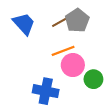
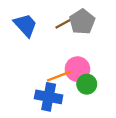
orange line: (63, 51) -> (59, 76), moved
green circle: (93, 79) -> (87, 84), moved

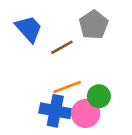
brown line: (65, 23) -> (62, 47), moved
pink circle: (77, 69) -> (86, 113), moved

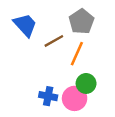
orange line: (67, 87) -> (77, 54), moved, turned -45
blue cross: (55, 111) -> (48, 96), size x0.7

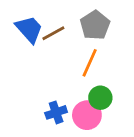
brown line: (54, 41) -> (53, 33), moved
blue cross: (48, 96) -> (56, 112), turned -30

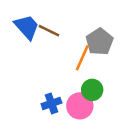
gray pentagon: (95, 25) -> (100, 42), moved
brown line: (53, 33) -> (49, 31), turned 55

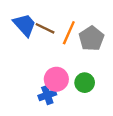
orange line: (82, 58) -> (69, 33), moved
pink circle: (80, 106) -> (56, 79), moved

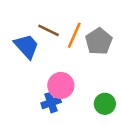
blue trapezoid: (25, 25) -> (27, 46), moved
green circle: (85, 83) -> (105, 104), moved

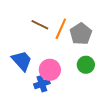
blue trapezoid: (27, 46) -> (22, 61), moved
green circle: (105, 104) -> (86, 65), moved

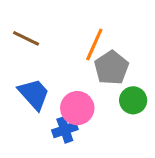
brown line: (40, 25) -> (26, 38), moved
gray pentagon: (81, 34) -> (111, 68), moved

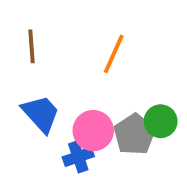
brown line: (26, 38) -> (31, 46), turned 60
gray pentagon: (111, 68) -> (134, 134), moved

